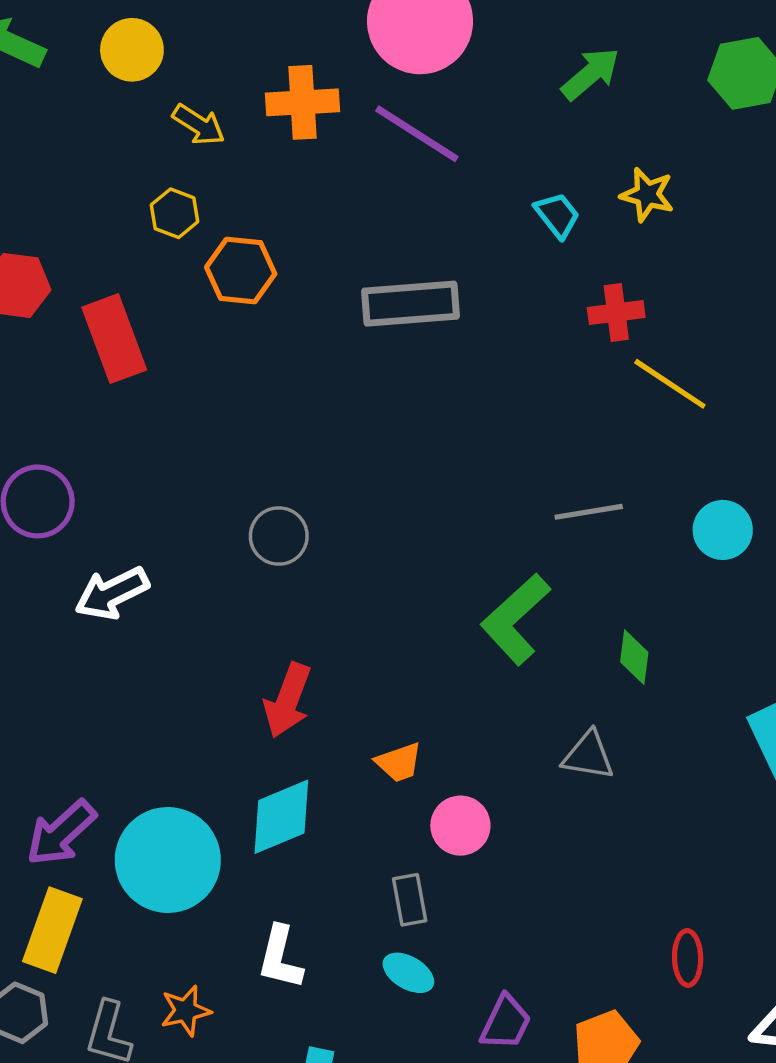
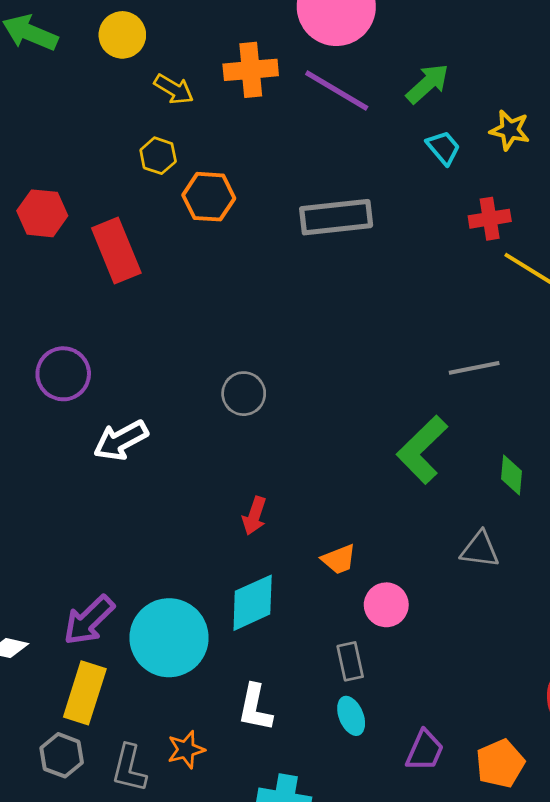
green arrow: (591, 74) -> (428, 84), moved
red arrow: (288, 700) -> (254, 516), size x0.7
cyan ellipse: (408, 973) -> (351, 716), turned 39

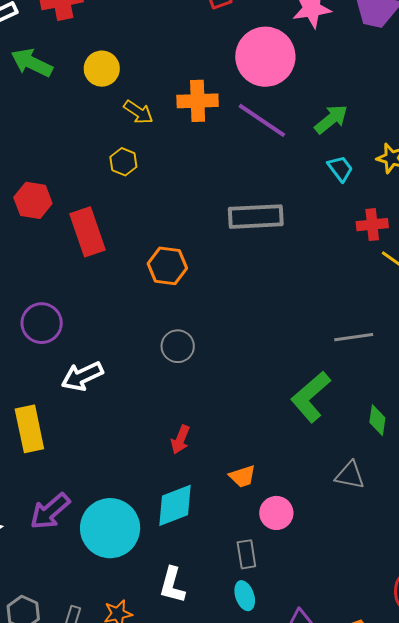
orange hexagon: (209, 197) -> (167, 266), moved
yellow rectangle: (85, 693) -> (29, 429), moved, turned -33

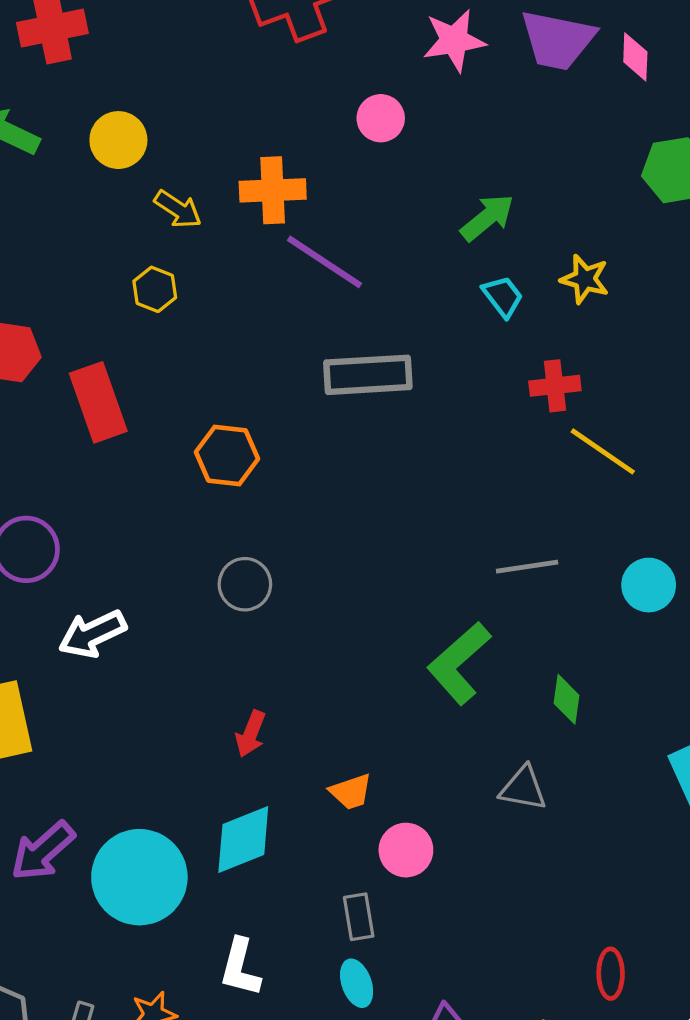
pink circle: (265, 57) -> (381, 118), size x0.5
purple line: (262, 120) -> (324, 262), moved

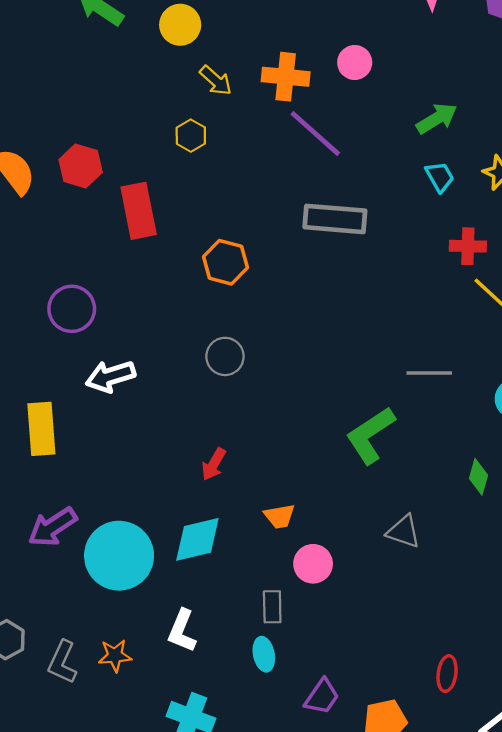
pink circle: (381, 118) -> (355, 63), moved
green diamond: (566, 699) -> (478, 477), moved

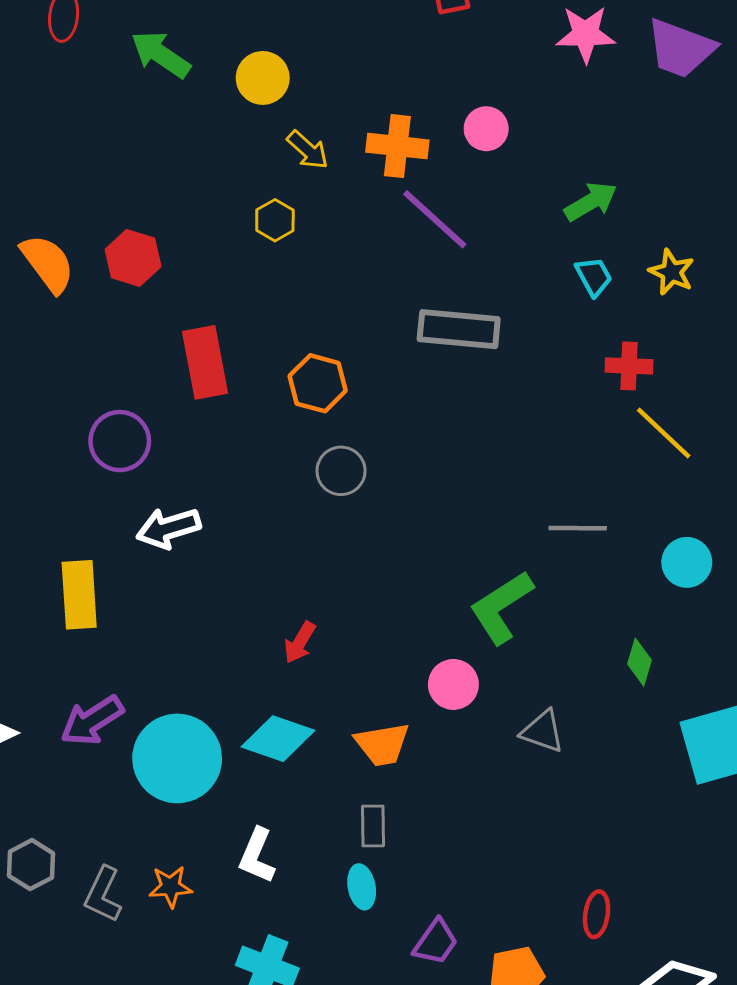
red rectangle: (139, 211) -> (205, 362), moved
gray circle: (225, 356) -> (341, 471), moved
orange trapezoid: (280, 516) -> (382, 744), moved, size x1.4
cyan diamond: (197, 539) -> (278, 739), turned 32
pink circle: (313, 564) -> (453, 684), moved

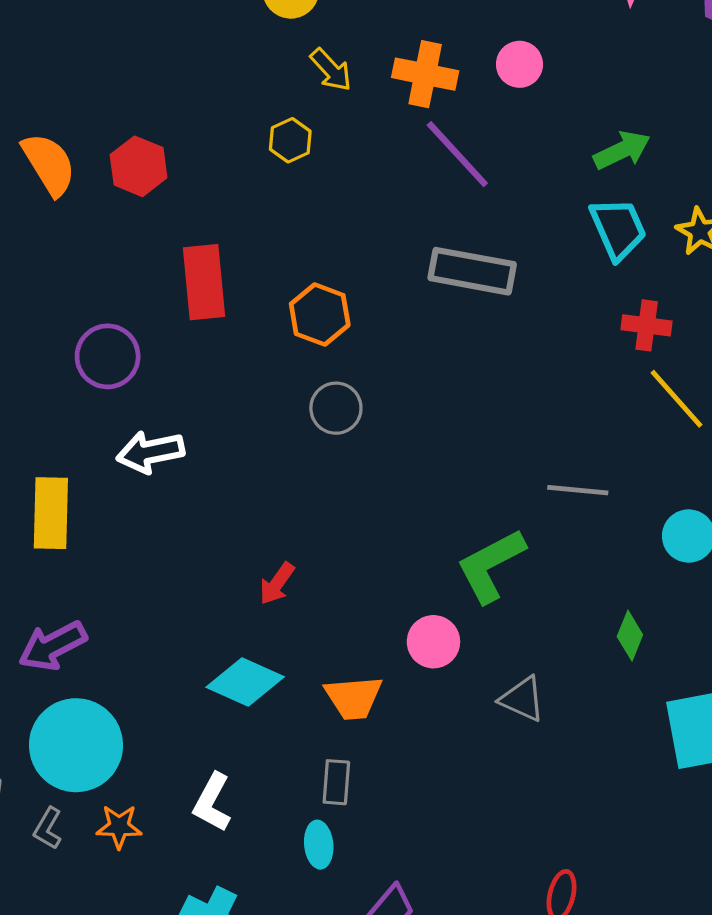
cyan trapezoid: (594, 276) -> (618, 229), size x1.5
cyan circle: (177, 758) -> (76, 745), moved
gray L-shape: (103, 894) -> (48, 828), size x0.7

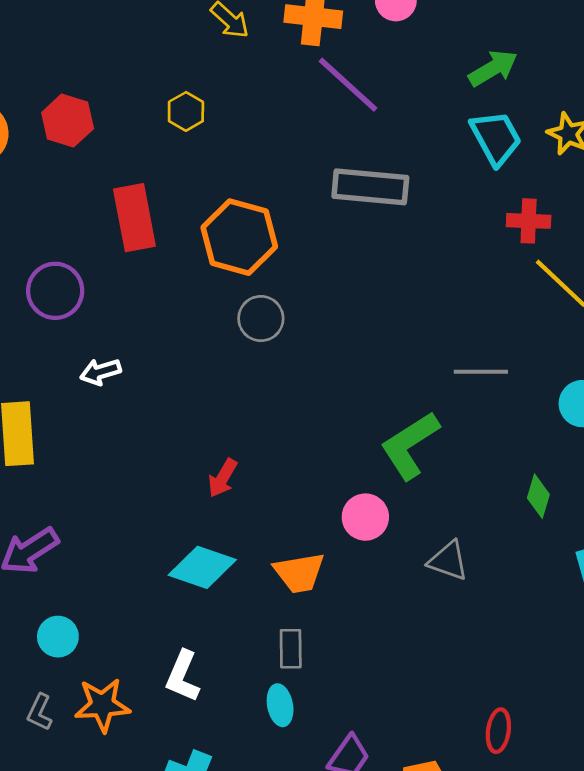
yellow hexagon: (290, 140) -> (186, 111), moved
orange hexagon: (320, 315) -> (239, 237), size x1.4
white arrow: (150, 452) -> (100, 372), size x0.7
cyan circle: (76, 745) -> (58, 637), size x0.5
orange star: (119, 827) -> (102, 705), size x1.4

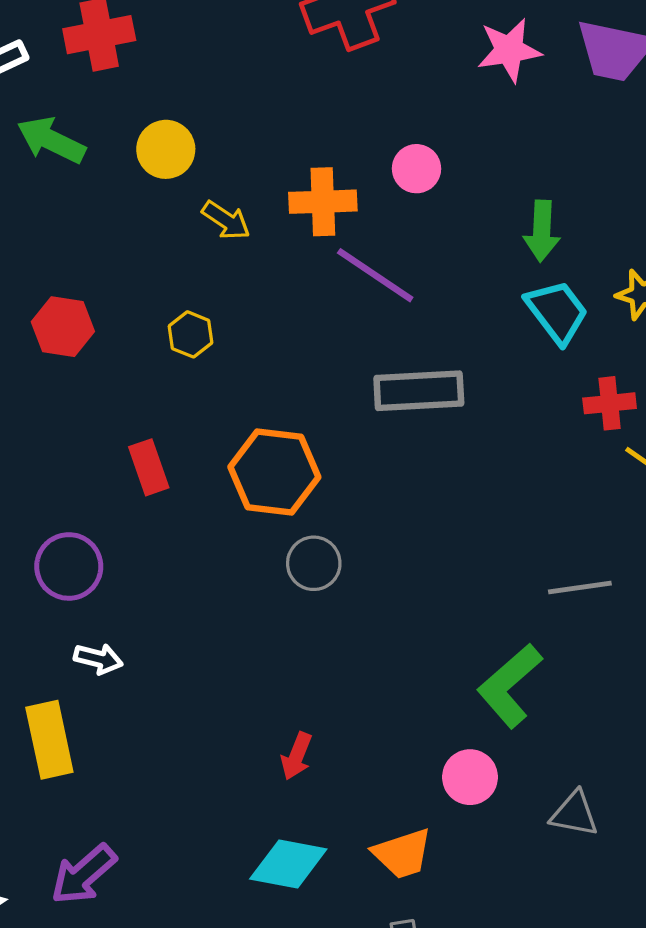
green arrow: (493, 68) -> (542, 231), turned 132
red hexagon: (68, 121) -> (63, 327), moved
red rectangle: (134, 218) -> (149, 467), size x0.7
white arrow: (100, 372) -> (98, 659), moved, turned -141

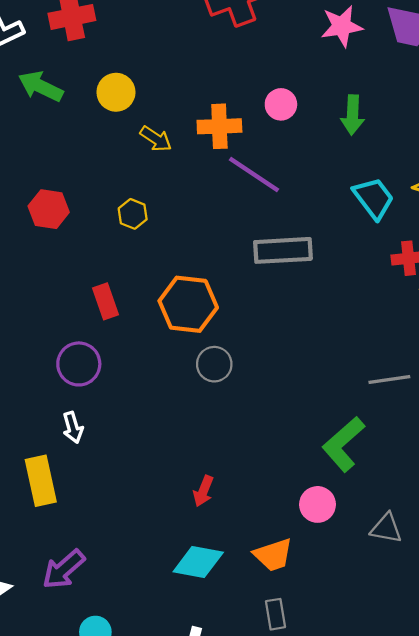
green arrow: (542, 231) -> (353, 115), moved
purple circle: (69, 566) -> (79, 364), moved
white arrow: (98, 659) -> (73, 427), turned 60

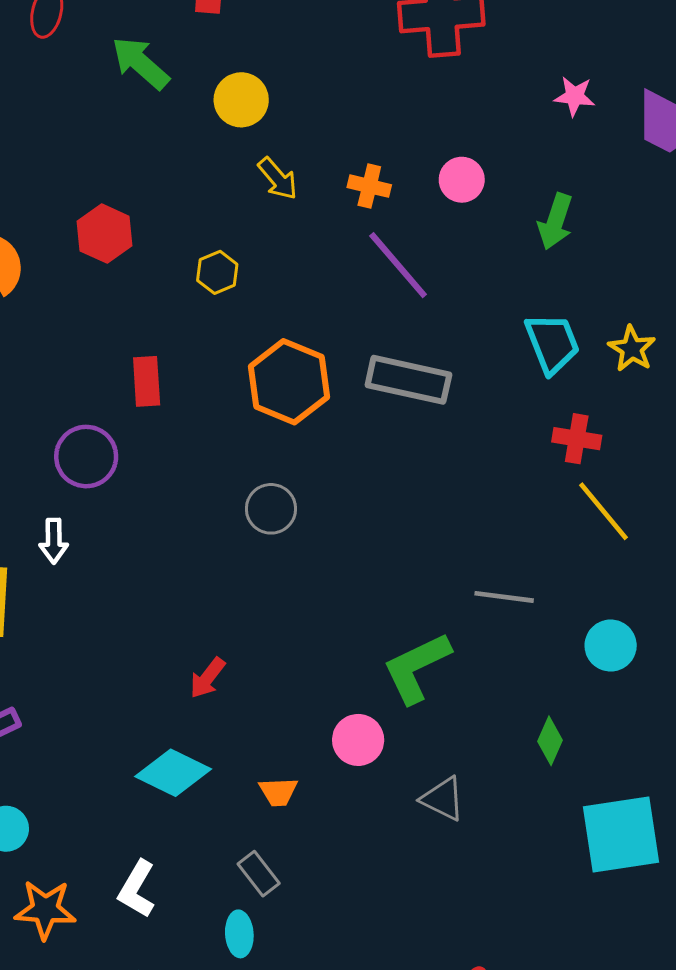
pink star: (342, 26) -> (575, 96), size x0.7
orange cross: (219, 126) -> (369, 186), size x0.7
orange hexagon: (188, 304) -> (289, 382), moved
orange trapezoid: (273, 555) -> (278, 792), size x0.7
gray rectangle: (275, 614) -> (259, 874), turned -44

